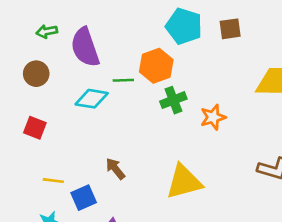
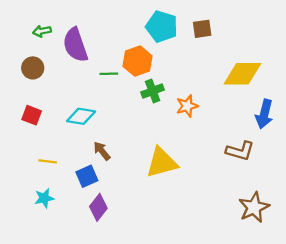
cyan diamond: (92, 99) -> (81, 116), moved
blue square: (84, 198) -> (87, 176), moved

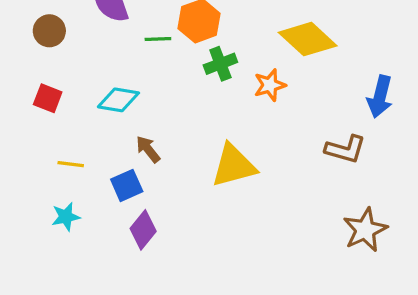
yellow diamond: (242, 74) -> (308, 39), moved, turned 42

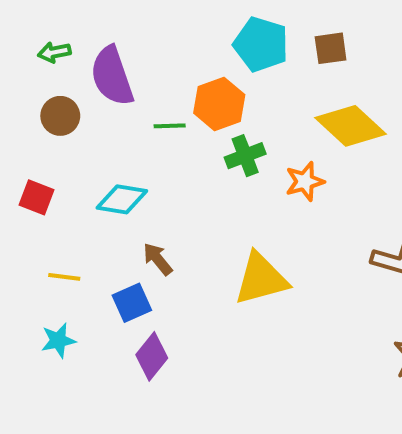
brown circle: (49, 31) -> (60, 116), moved

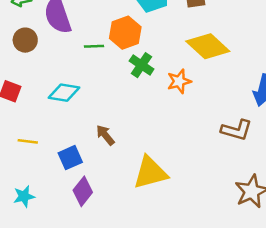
green cross: (245, 156) -> (142, 65), turned -35
brown arrow: (158, 259) -> (105, 135), moved
yellow triangle: (261, 279) -> (150, 173), moved
cyan star: (58, 341) -> (24, 196), moved

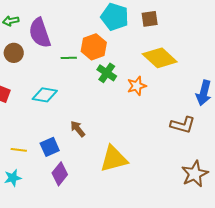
yellow line: (28, 141) -> (19, 150), moved

